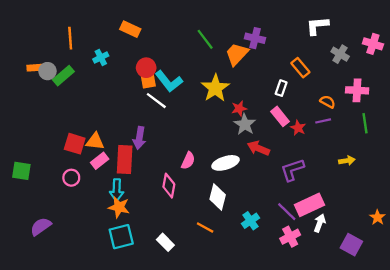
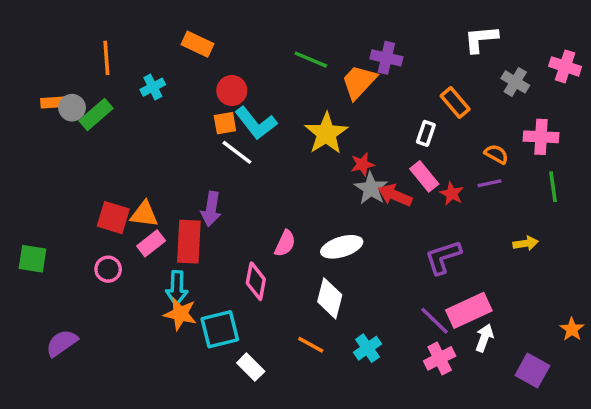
green line: (205, 39) -> (311, 60), turned -30
red circle: (146, 68) -> (232, 90), moved
red arrow: (258, 148) -> (395, 195), moved
cyan cross: (250, 221) -> (367, 348), moved
cyan square: (121, 237) -> (220, 329), moved

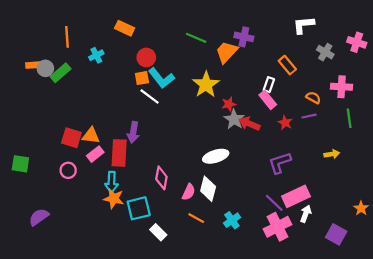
pink rectangle: (424, 176) -> (268, 100), moved
pink semicircle: (285, 243) -> (189, 192), moved
pink cross: (440, 358) -> (278, 227), size x1.4

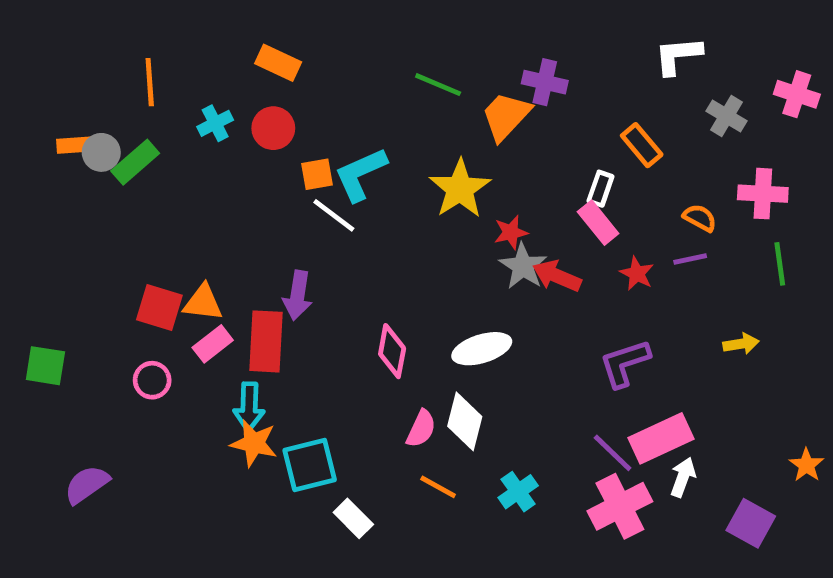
red circle: (146, 57) -> (273, 128), moved
cyan L-shape: (161, 78) -> (361, 174), turned 104
pink diamond: (161, 178) -> (392, 351), moved

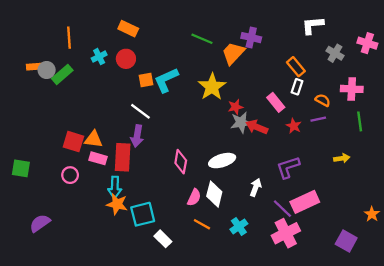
white rectangle: (600, 189) -> (297, 87), moved
white line: (334, 215) -> (140, 111), moved
gray star: (523, 266) -> (241, 123), turned 30
pink rectangle: (213, 344) -> (98, 158), turned 54
white arrow: (683, 477) -> (256, 187), moved

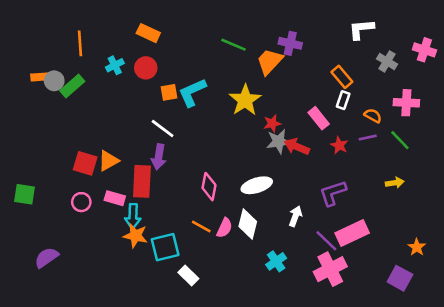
green line: (360, 121) -> (400, 140), moved, turned -36
orange triangle: (94, 139) -> (108, 161), turned -36
pink rectangle: (98, 158) -> (115, 198), moved
orange star: (372, 214) -> (417, 247), moved
orange line: (202, 224) -> (201, 227), moved

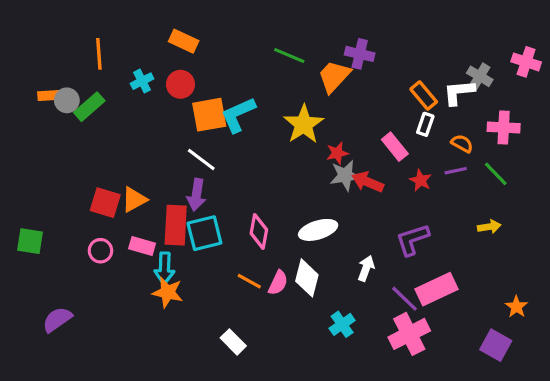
white L-shape: (361, 29) -> (459, 92), moved
orange square: (169, 92) -> (209, 115), size x1.6
cyan square: (165, 247) -> (204, 233), moved

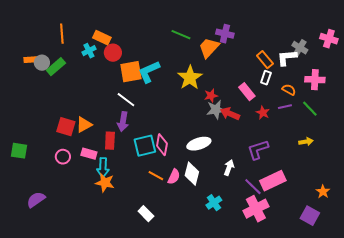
orange rectangle: (184, 41) -> (102, 38), moved
red rectangle: (176, 225) -> (110, 141), size x0.7
cyan square: (204, 233) -> (145, 146), moved

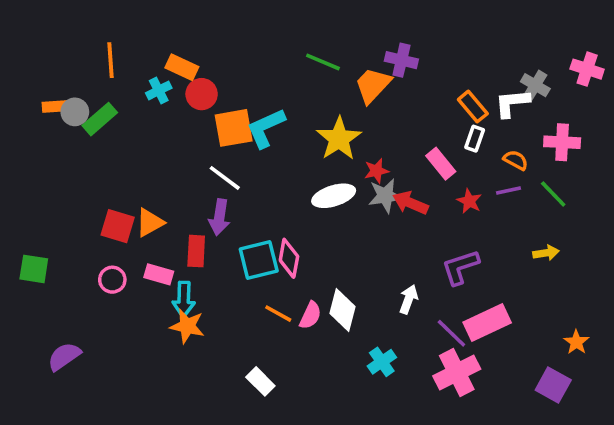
white ellipse: (199, 144) -> (334, 196), moved

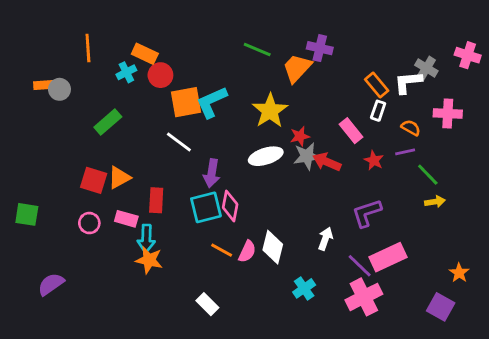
green rectangle: (100, 119) -> (108, 122), moved
green line: (553, 194) -> (428, 175), moved
purple arrow: (219, 217) -> (212, 173), moved

